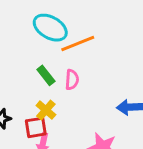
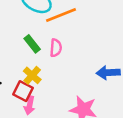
red square: (36, 127) -> (23, 91), turned 36

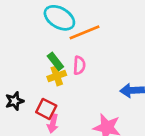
yellow cross: (32, 75) -> (57, 76), moved, turned 30

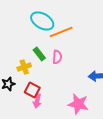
yellow cross: (57, 76) -> (24, 67), moved

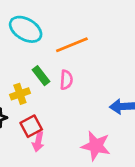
cyan ellipse: (42, 21) -> (26, 29), moved
red square: (32, 90) -> (31, 126), turned 35

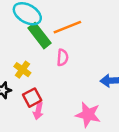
green rectangle: (41, 76) -> (39, 36), moved, size x1.5
yellow cross: (20, 94) -> (22, 70), turned -35

